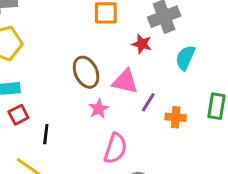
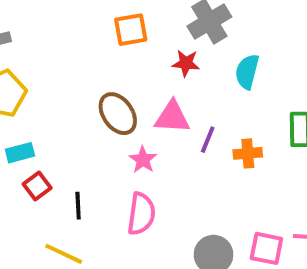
pink semicircle: (115, 148) -> (141, 214), moved

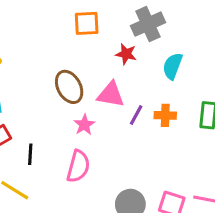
orange cross: (248, 153) -> (165, 115), moved

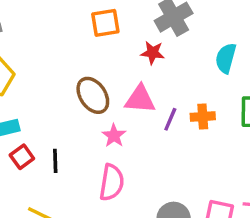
cyan semicircle: (173, 66) -> (226, 58), moved
black line: (30, 154) -> (55, 161), moved

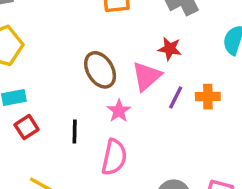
red star: (153, 53) -> (170, 49), moved
pink triangle: (140, 99) -> (147, 76), turned -48
black line: (55, 161) -> (75, 132), moved

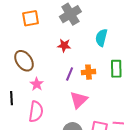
pink triangle: (147, 76) -> (79, 100), moved

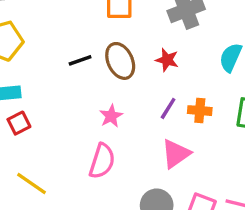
brown ellipse: (24, 61) -> (120, 61), moved
black line: (12, 98) -> (80, 60), moved, turned 64

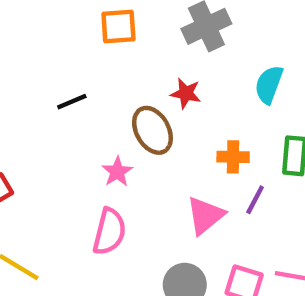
brown ellipse: (120, 61) -> (152, 130), moved
purple line: (168, 108) -> (255, 200), moved

